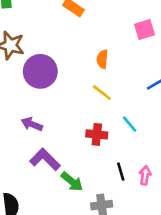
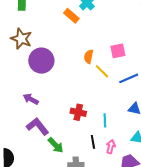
pink square: (144, 29) -> (118, 51), moved
yellow line: (102, 93) -> (102, 71), moved
cyan line: (130, 124) -> (105, 120), moved, turned 32

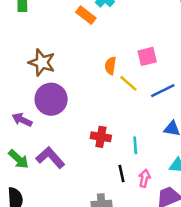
brown star: (21, 39) -> (42, 62), moved
purple circle: (41, 61) -> (51, 99), moved
purple arrow: (31, 99) -> (22, 120), moved
green arrow: (56, 145) -> (19, 159), moved

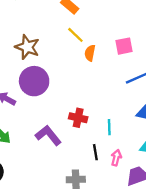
yellow line: (128, 83) -> (75, 35), moved
purple L-shape: (50, 158) -> (48, 135), moved

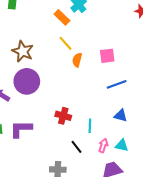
purple L-shape: (48, 135) -> (21, 129), moved, turned -55
black line: (95, 152) -> (76, 147), turned -32
pink arrow: (116, 158) -> (103, 145), moved

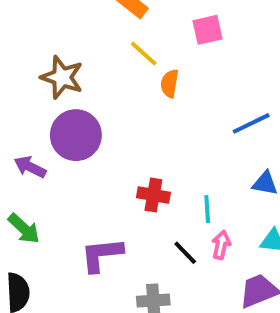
pink square: (107, 56) -> (208, 30), moved
purple L-shape: (21, 129) -> (102, 255), moved
pink arrow: (103, 145) -> (221, 245), moved

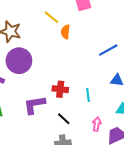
pink arrow: (221, 245) -> (97, 124), moved
black line: (185, 253) -> (64, 119), moved
purple L-shape: (102, 255) -> (34, 105), moved

